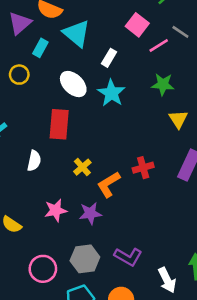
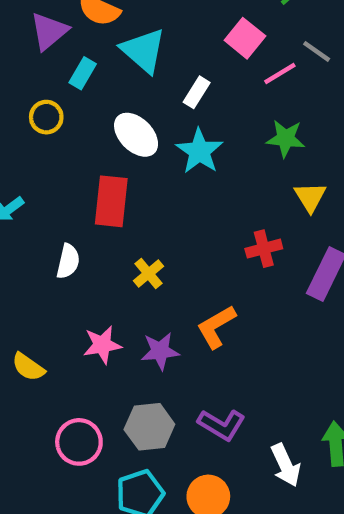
red cross: (143, 168) -> (264, 249), moved
orange L-shape: (109, 184) -> (216, 327), moved

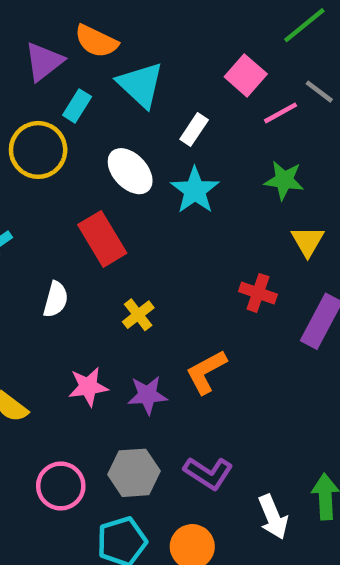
yellow circle: (46, 117) -> (38, 150), size x1.6
red rectangle: (111, 201) -> (102, 239), turned -39
red cross: (264, 249) -> (258, 293), turned 32

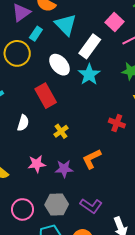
white rectangle: (194, 130) -> (90, 46), size x1.6

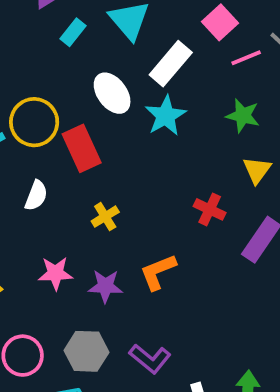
yellow circle: (17, 53) -> (34, 122), moved

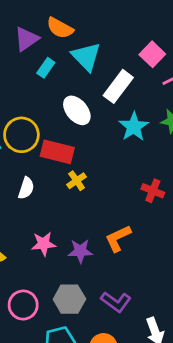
cyan star: (166, 116) -> (134, 127), moved
red rectangle: (82, 148) -> (57, 152), turned -48
yellow cross: (105, 217) -> (77, 181), moved

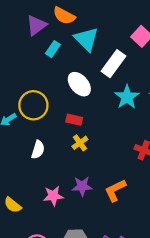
red rectangle: (57, 152) -> (74, 120), moved, size x0.6
purple star: (80, 251) -> (82, 186), moved

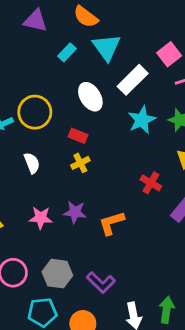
purple triangle: (36, 25) -> (35, 21), moved, turned 40
white semicircle: (38, 150) -> (32, 163), turned -48

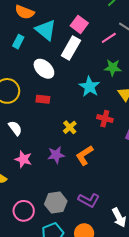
pink square: (169, 54) -> (79, 24), moved
cyan star: (142, 120) -> (89, 87), moved
yellow cross: (80, 163) -> (70, 127), moved
pink star: (41, 218) -> (23, 159), moved, turned 30

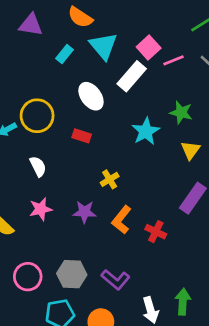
pink line: (109, 38) -> (173, 60), moved
red cross: (105, 119) -> (156, 232), moved
orange L-shape: (84, 155) -> (122, 220), turned -30
pink star: (23, 159) -> (41, 209), turned 30

